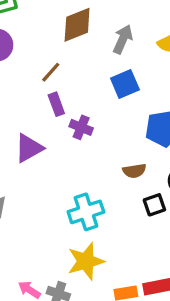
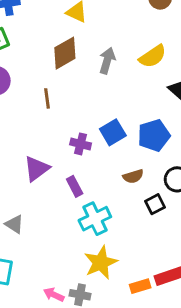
brown line: (51, 72) -> (47, 98), turned -42
blue square: (125, 84) -> (113, 132), moved
purple rectangle: (56, 104) -> (75, 186), moved

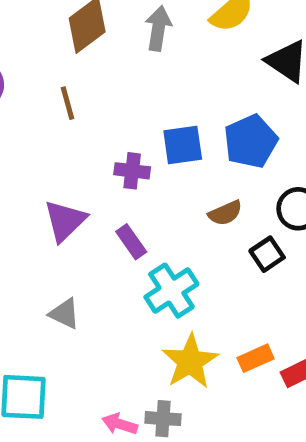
blue square: (113, 132) -> (183, 145), turned 30
gray triangle: (14, 224) -> (64, 314), moved
orange rectangle: (140, 286) -> (256, 358), moved

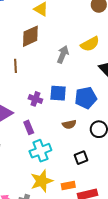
gray arrow: (158, 28) -> (63, 54), moved
black square: (267, 254) -> (81, 158), moved

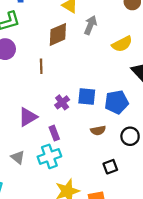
gray arrow: (63, 54) -> (90, 25), moved
purple cross: (35, 99) -> (62, 102), turned 32
cyan cross: (40, 151) -> (49, 156), moved

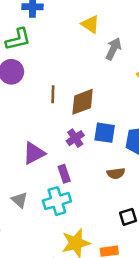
brown diamond: (58, 34) -> (83, 102), moved

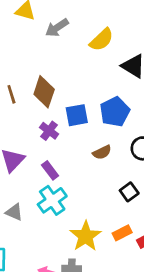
gray arrow: (113, 49) -> (57, 28), turned -130
brown diamond: (83, 102) -> (44, 92), turned -32

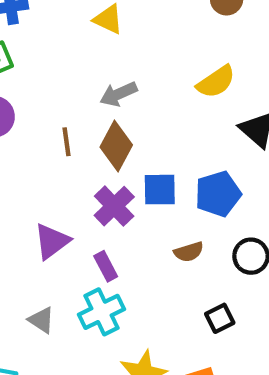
gray arrow: (57, 28) -> (118, 94), moved
purple cross: (49, 131) -> (114, 206), size x1.4

